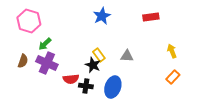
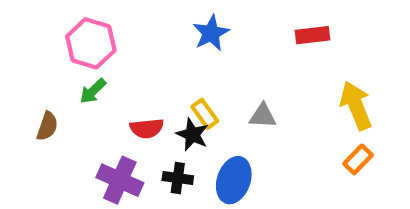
pink hexagon: (29, 21) -> (91, 43), moved
yellow arrow: (172, 51) -> (356, 106), size x1.6
purple cross: (47, 63) -> (120, 180), moved
red semicircle: (71, 79) -> (147, 128), moved

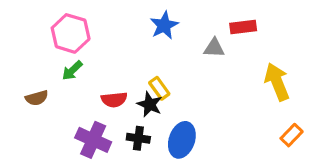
gray triangle: (263, 116) -> (214, 48), moved
brown semicircle: (47, 126) -> (37, 98), turned 55
orange rectangle: (358, 159) -> (292, 135), moved

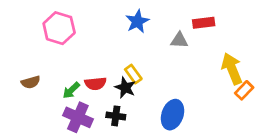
green arrow: (72, 71) -> (71, 90), moved
orange rectangle: (292, 135) -> (244, 90), moved
blue ellipse: (182, 140) -> (173, 115), moved

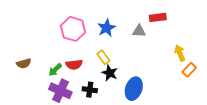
blue star: (137, 21) -> (107, 28), moved
pink hexagon: (59, 28) -> (73, 29), moved
yellow arrow: (232, 69) -> (180, 53), size x0.7
black star: (125, 88) -> (110, 73), moved

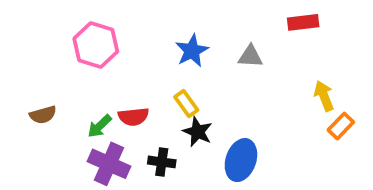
red rectangle: (158, 17) -> (303, 22), moved
pink hexagon: (73, 29) -> (96, 45), moved

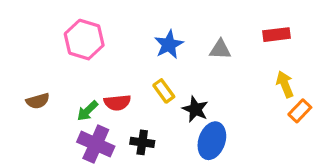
red rectangle: (303, 22) -> (277, 35), moved
black star: (198, 132) -> (195, 109), moved

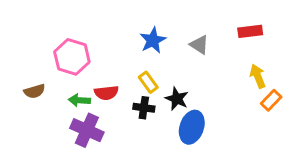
pink hexagon: (84, 40) -> (72, 57), moved
gray triangle: (220, 49) -> (199, 45), turned 30
green arrow: (88, 111) -> (79, 100), turned 48
black cross: (142, 142) -> (144, 108), moved

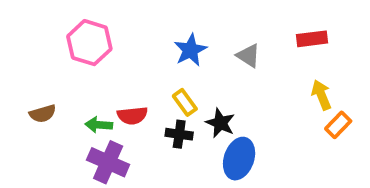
pink hexagon: (72, 57) -> (89, 43), moved

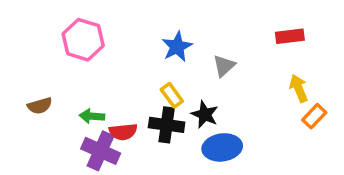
gray triangle: (248, 56) -> (224, 66), moved, turned 45
red semicircle: (132, 116) -> (123, 132), moved
black cross: (179, 134) -> (167, 125), size x1.4
blue ellipse: (239, 159) -> (222, 147), turned 63

